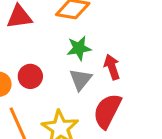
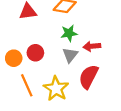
red arrow: (112, 67) -> (92, 46), turned -77

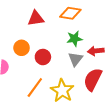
orange circle: (14, 58) -> (22, 48), moved
orange line: (27, 85) -> (35, 88), turned 60

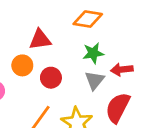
red triangle: (36, 18) -> (40, 40), moved

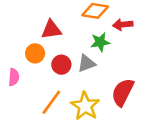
red arrow: (122, 69) -> (123, 25), moved
gray triangle: (95, 80) -> (86, 63), moved, turned 30

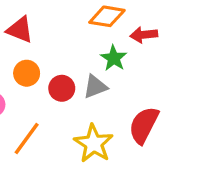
red triangle: (51, 30) -> (20, 30), moved, turned 30
green star: (100, 42) -> (114, 58), turned -30
orange line: (51, 102) -> (27, 138), moved

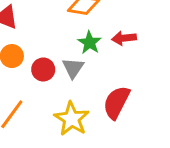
red arrow: (144, 35) -> (124, 38), moved
gray triangle: (95, 87) -> (73, 68), turned -35

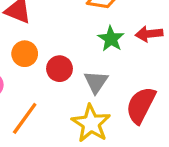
gray triangle: (73, 68) -> (96, 82), moved

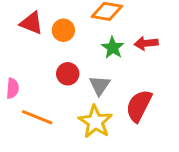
orange circle: (25, 54) -> (63, 30), moved
orange line: (25, 118) -> (37, 117), turned 76

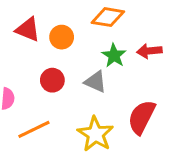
red circle: (68, 74) -> (52, 80), moved
gray triangle: (100, 85) -> (95, 82), moved, turned -40
orange line: (37, 117) -> (34, 129), turned -48

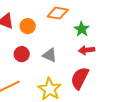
red arrow: (149, 51) -> (87, 50), moved
green star: (114, 56) -> (82, 29), moved

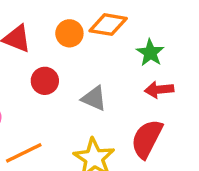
orange circle: (28, 26) -> (69, 33), moved
red circle: (22, 54) -> (45, 81), moved

